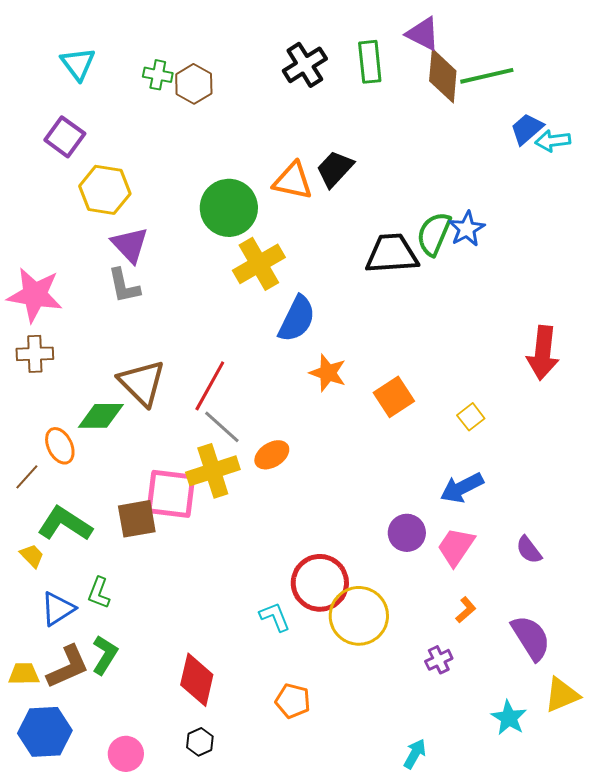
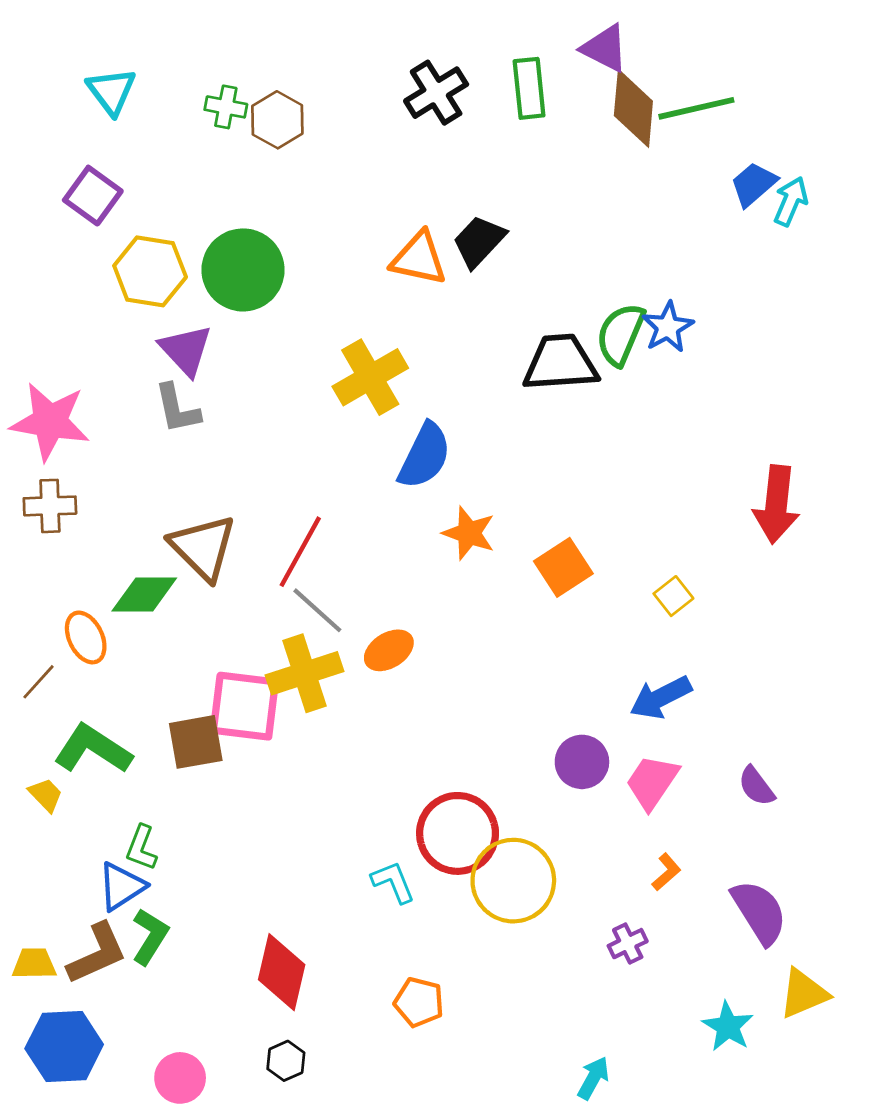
cyan arrow: (553, 141) -> (791, 201), turned 120
green circle: (229, 208) -> (243, 270), moved
blue triangle: (58, 609) -> (121, 886), moved

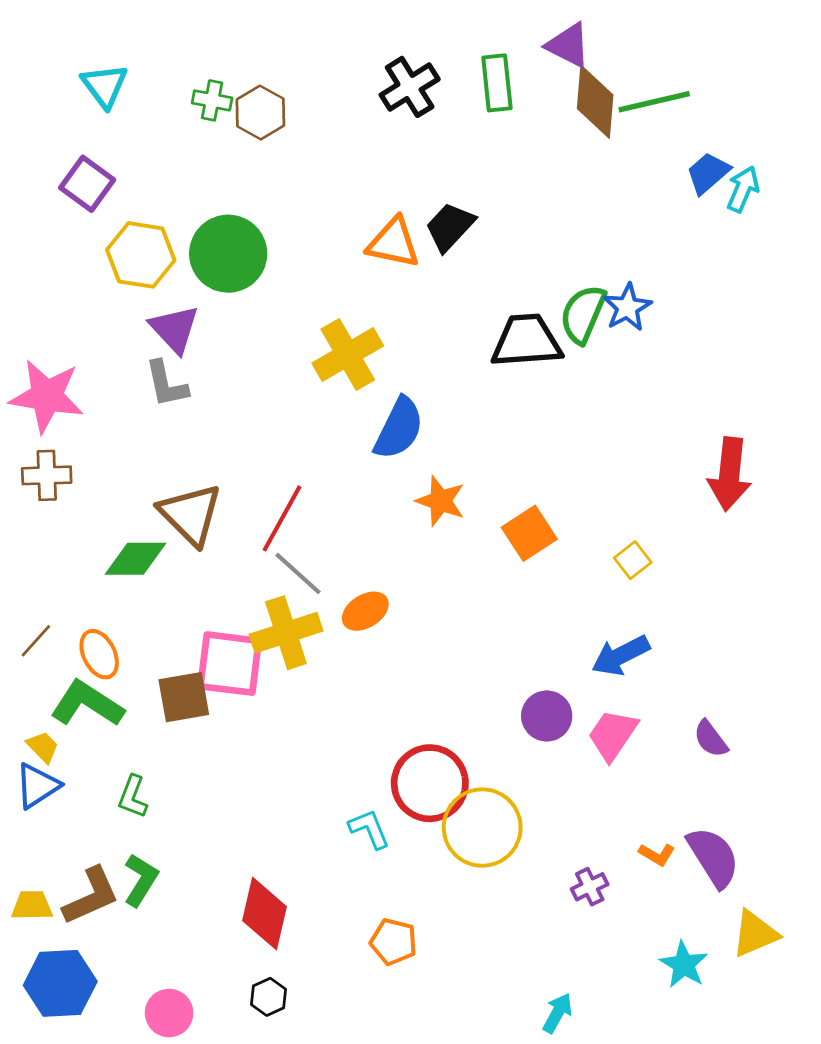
orange ellipse: (86, 637) -> (99, 654), moved
orange L-shape: (666, 872) -> (657, 854), moved, turned 72
blue triangle: (121, 886) -> (37, 786), moved

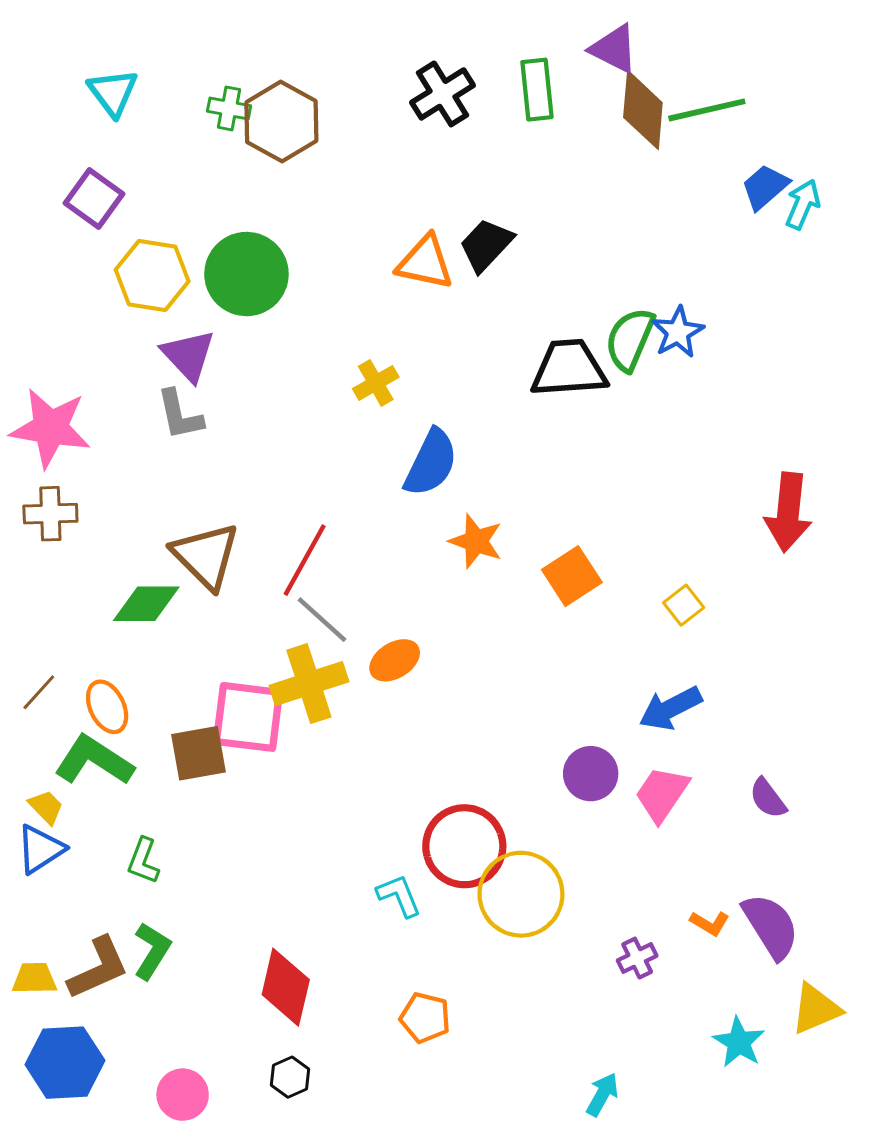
brown hexagon: (260, 113) -> (281, 122), size x1.4
yellow cross: (348, 354) -> (376, 383), size x0.6

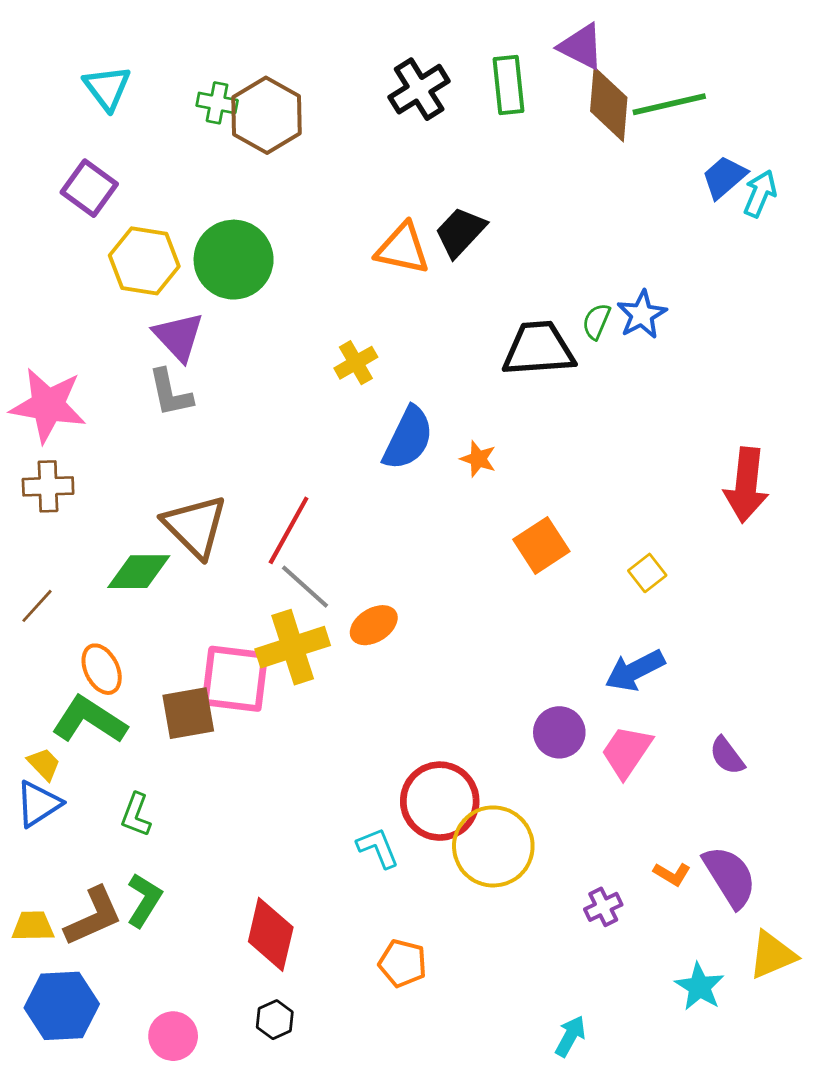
green semicircle: (630, 339) -> (596, 321), size x0.6
orange star: (476, 541) -> (478, 459), moved, size x0.7
brown line: (39, 692) -> (37, 606), moved

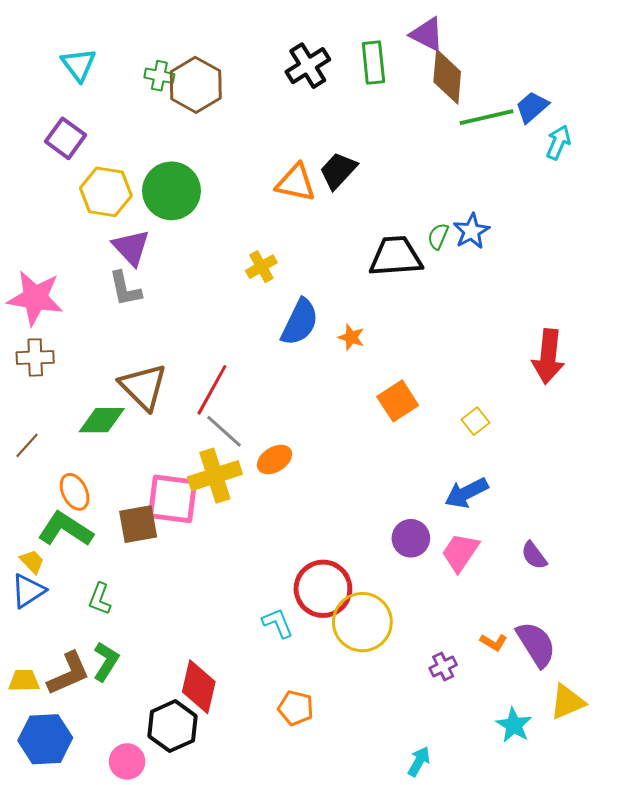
green line: (669, 104) -> (487, 117), moved
blue trapezoid: (724, 177) -> (532, 107), moved
black hexagon: (275, 1020) -> (173, 726), moved, size x1.8

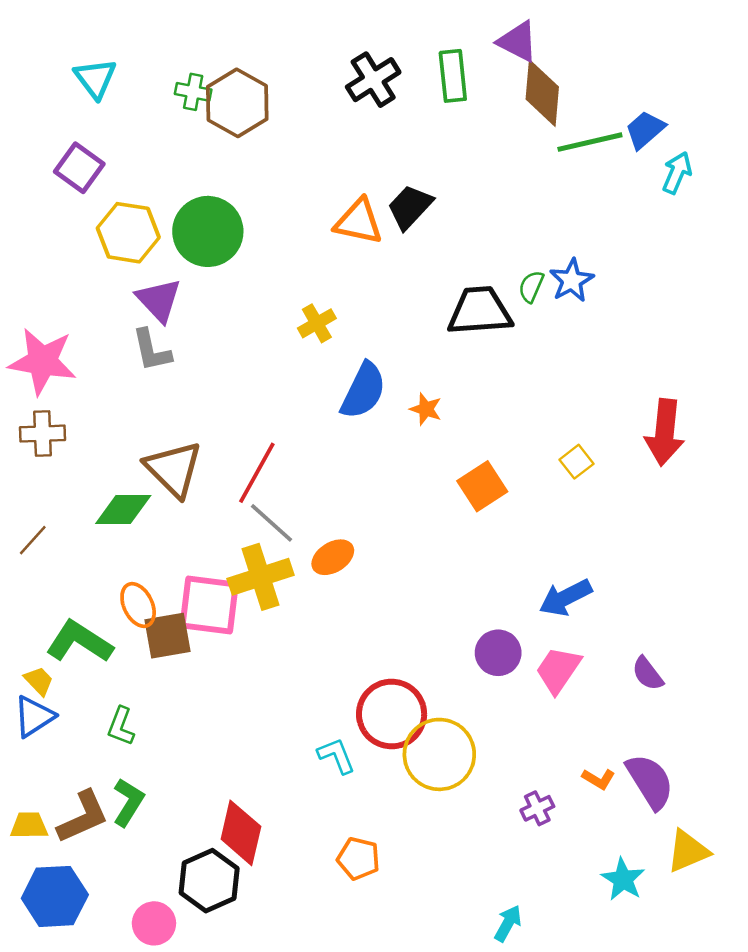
yellow square: (475, 421) -> (576, 462), moved
orange ellipse: (75, 492) -> (138, 605), moved

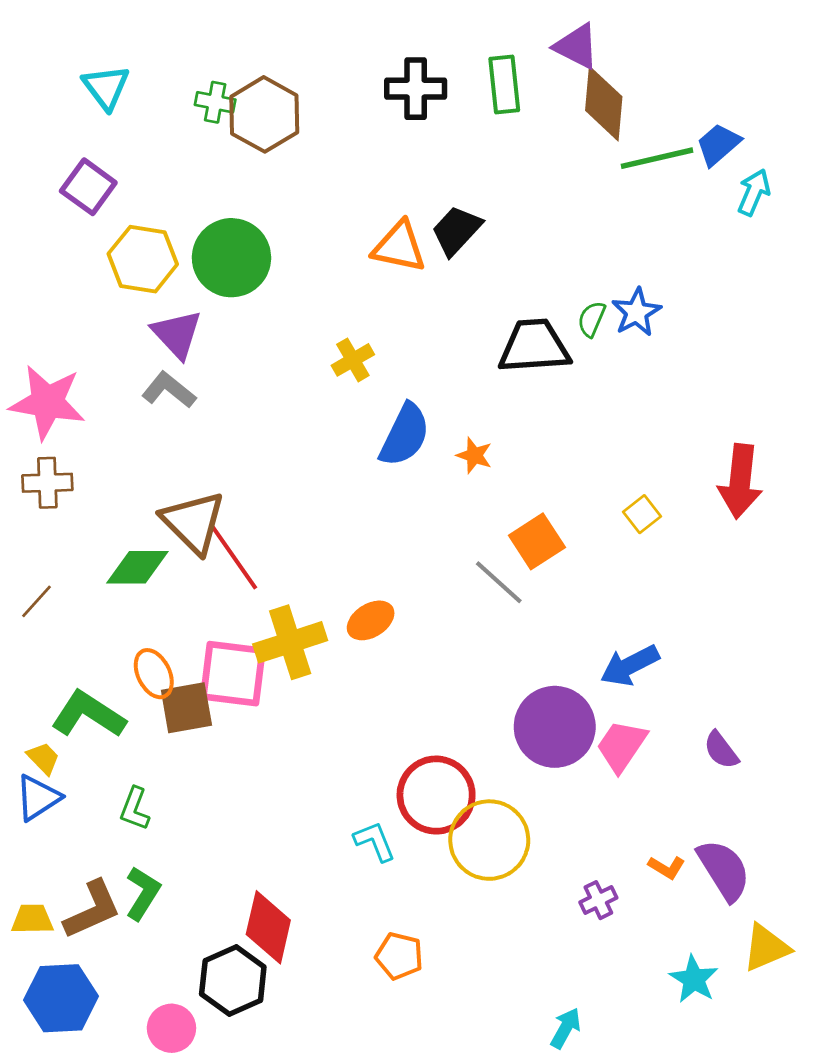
black cross: (373, 80) -> (416, 89), turned 32
gray L-shape: (152, 350) -> (169, 390), turned 141
red line: (257, 473) -> (234, 558), moved, turned -64
gray line: (272, 523) -> (499, 582), moved
purple circle: (498, 653) -> (555, 727), size x1.6

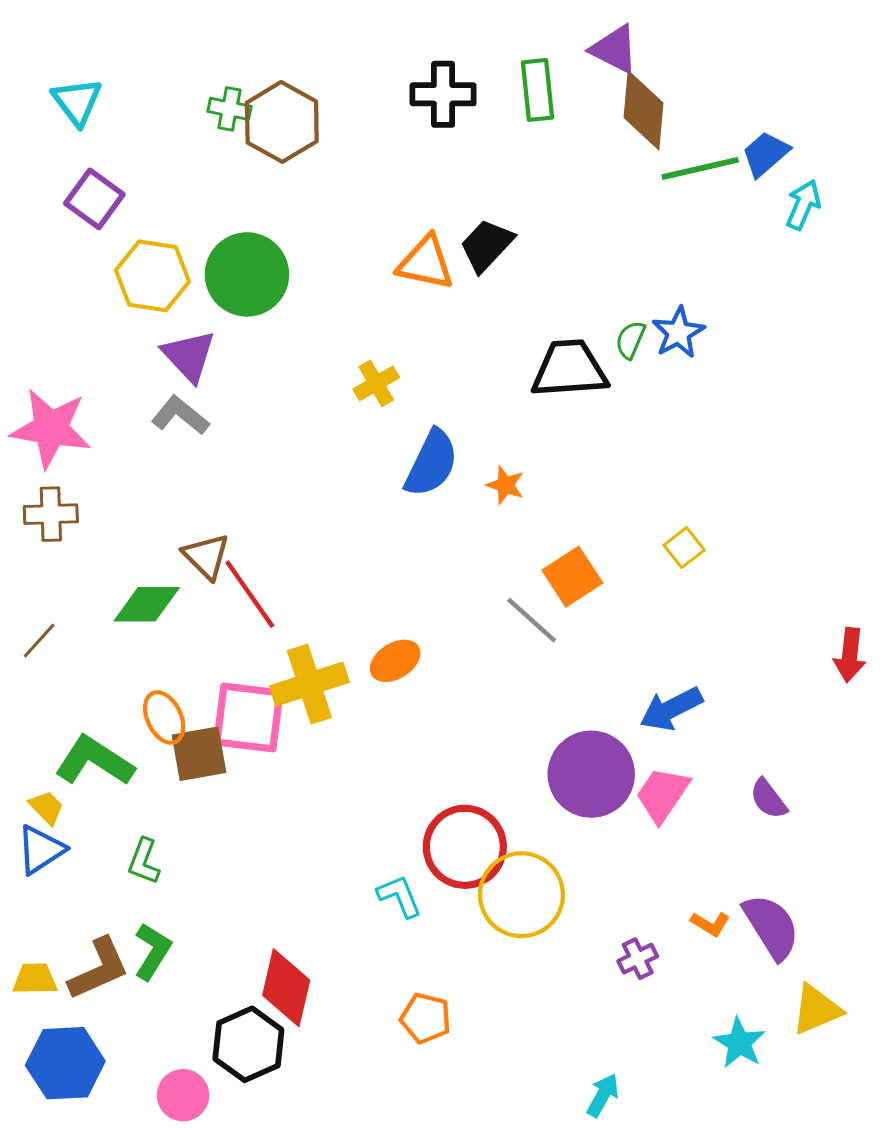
cyan triangle: (106, 87) -> (77, 102), moved
red arrow: (740, 481) -> (850, 655), moved, size x0.7
brown triangle: (193, 522) -> (206, 556), size x0.7

